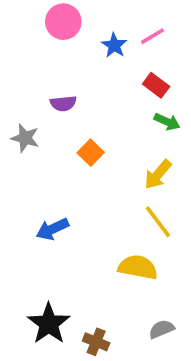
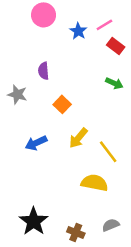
red rectangle: (156, 85) -> (116, 46), moved
purple semicircle: (63, 103) -> (44, 71), turned 91
yellow arrow: (158, 174) -> (78, 138), moved
blue arrow: (52, 229) -> (36, 143), moved
brown cross: (96, 342) -> (76, 233), moved

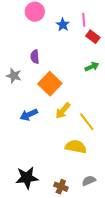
pink line: (104, 25) -> (84, 20), turned -64
green arrow: (114, 83) -> (92, 67), turned -48
orange square: (62, 104) -> (50, 84), size x1.6
black star: (34, 221) -> (27, 178), turned 30

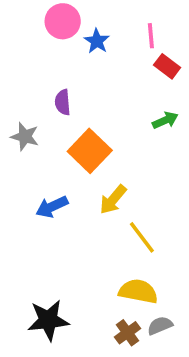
blue star: (63, 25) -> (97, 41), moved
yellow line: (87, 122) -> (142, 237), moved
yellow semicircle: (76, 147) -> (138, 291), moved
brown cross: (61, 187) -> (127, 333), moved, turned 32

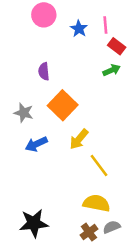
blue star: (97, 41) -> (79, 29), moved
green arrow: (165, 120) -> (112, 70), moved
gray star: (25, 136) -> (24, 113), moved

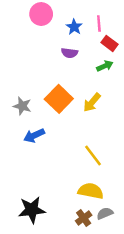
purple semicircle: (44, 71) -> (69, 53), moved, turned -77
yellow arrow: (79, 139) -> (92, 102), moved

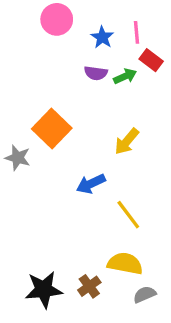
green arrow: (105, 66) -> (125, 76), moved
orange square: (59, 99) -> (52, 128), moved
gray star: (22, 106) -> (18, 158), moved
blue arrow: (34, 135) -> (91, 184), moved
brown cross: (84, 218) -> (89, 286), moved

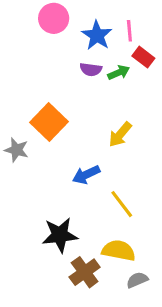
blue star: (102, 37) -> (97, 35), size x1.4
brown cross: (89, 286) -> (85, 272), size x1.4
black star: (44, 290) -> (60, 235), moved

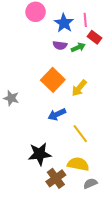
orange square: (49, 122) -> (53, 80), moved

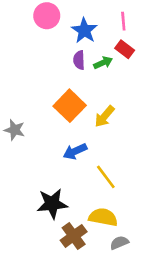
pink line: (85, 20) -> (123, 21), moved
purple semicircle: (60, 45) -> (79, 60), turned 80

